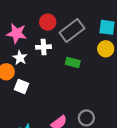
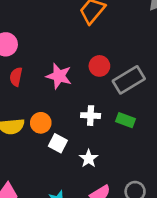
white cross: (44, 47) -> (91, 116), moved
white star: (20, 58) -> (89, 159), moved

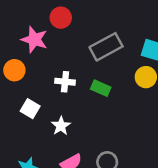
red circle: (99, 66) -> (61, 18), moved
orange circle: (41, 123) -> (14, 70), moved

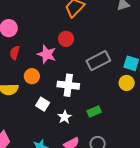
white cross: (65, 82) -> (68, 85), size x1.5
green rectangle: (101, 88) -> (94, 111), moved, turned -48

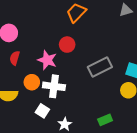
white cross: (68, 85) -> (54, 86), moved
green rectangle: (94, 111) -> (105, 120), moved

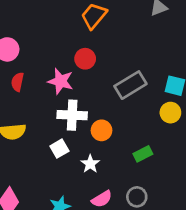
orange circle: (32, 82) -> (102, 130), moved
white square: (42, 111) -> (59, 149), turned 32

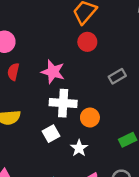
red circle: (85, 59) -> (87, 42), moved
gray rectangle: (130, 85) -> (117, 76), size x0.6

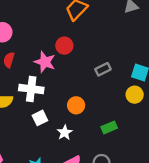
red circle: (87, 42) -> (64, 46), moved
white cross: (63, 103) -> (31, 89), moved

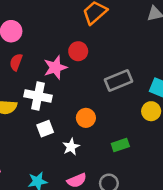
pink star: (45, 62) -> (55, 67), turned 30
gray rectangle: (103, 69) -> (119, 81), size x1.5

